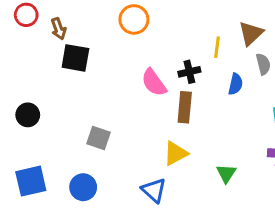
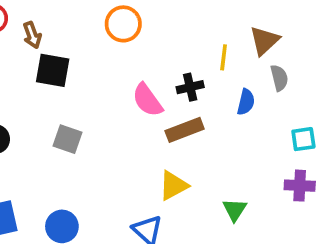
brown rectangle: (185, 107) -> (185, 130), turned 64
gray square: (99, 138) -> (68, 139), moved

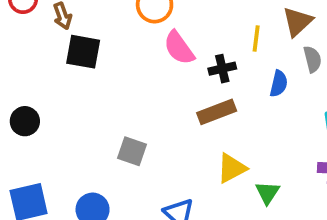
pink semicircle: (147, 100) -> (179, 48), moved
gray square: (68, 139) -> (132, 151), moved
yellow triangle: (173, 186) -> (232, 168), moved

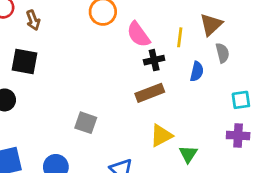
pink semicircle: (179, 48) -> (138, 34), moved
black square: (83, 52) -> (25, 61), moved

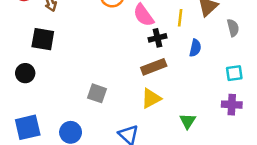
gray semicircle: (222, 53) -> (233, 28), moved
yellow triangle: (161, 136) -> (151, 98), moved

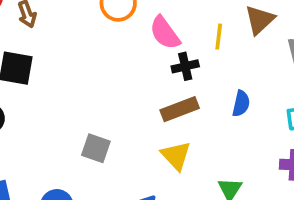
blue semicircle: (195, 48) -> (241, 104), moved
yellow triangle: (151, 98) -> (176, 156), turned -45

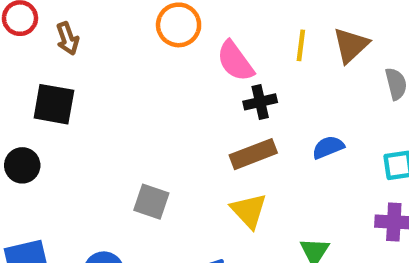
yellow line: (219, 37) -> (301, 45), moved
blue semicircle: (241, 104) -> (328, 147), turned -125

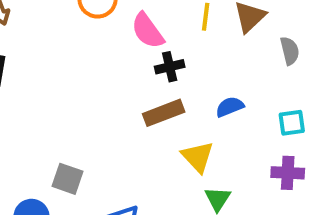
gray square: (151, 202) -> (68, 179), moved
yellow triangle: (249, 211) -> (198, 157), moved

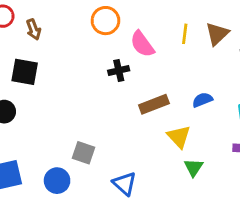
black cross: (170, 67) -> (119, 70), moved

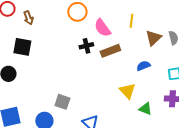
brown triangle: (217, 34) -> (153, 38), moved
brown rectangle: (154, 104) -> (110, 51), moved
green triangle: (194, 167) -> (145, 109), moved, turned -40

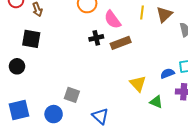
brown triangle: (153, 38) -> (164, 15), moved
blue semicircle: (143, 66) -> (167, 73), moved

